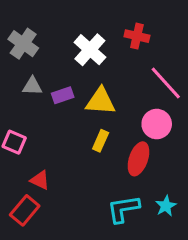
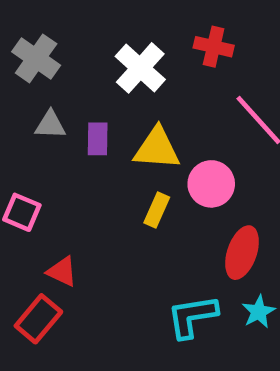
purple rectangle: (63, 95) -> (98, 139), turned -70
pink circle: (157, 124) -> (211, 184), moved
red ellipse: (138, 159) -> (242, 253), moved

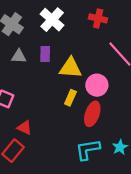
white cross: (140, 68) -> (52, 20), moved
purple rectangle: (98, 139) -> (45, 54), moved
red ellipse: (242, 253) -> (92, 114), moved

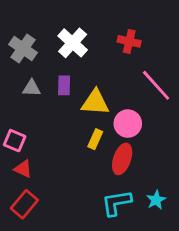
red triangle: (24, 128) -> (23, 169), moved

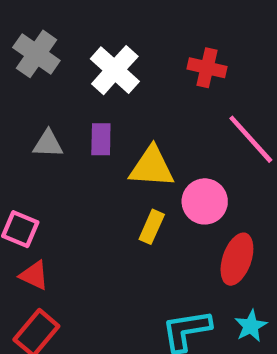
gray cross: (23, 49) -> (36, 54), moved
red ellipse: (122, 159) -> (237, 259), moved

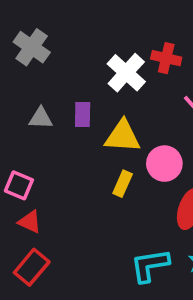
white cross: (115, 70) -> (126, 73), moved

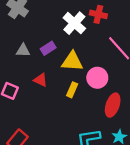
purple rectangle: (83, 114) -> (48, 48), turned 56
red triangle: (30, 222) -> (40, 80), moved

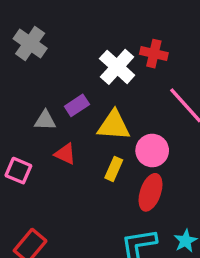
gray triangle: (23, 50) -> (45, 120), moved
red ellipse: (113, 105) -> (151, 192), moved

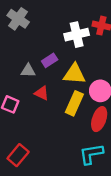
white cross: (117, 67) -> (77, 35), turned 35
yellow rectangle: (114, 169) -> (74, 103), size x1.5

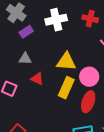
white cross: (77, 35) -> (56, 20), moved
purple rectangle: (50, 60) -> (26, 32), moved

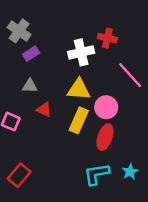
white cross: (56, 20) -> (81, 52), moved

